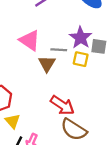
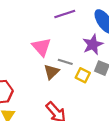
purple star: (81, 38) -> (93, 45), moved

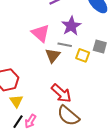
purple star: (93, 45) -> (71, 26), moved

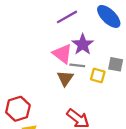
pink triangle: (41, 33) -> (62, 54), moved

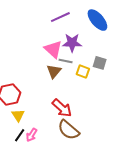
purple star: (83, 44) -> (72, 43), turned 30

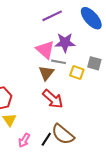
red arrow: (62, 108) -> (53, 99), moved
black line: (20, 135) -> (46, 139), moved

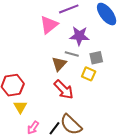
pink triangle: (45, 50) -> (49, 25), moved, turned 36
gray square: (94, 63) -> (96, 58), moved, turned -32
yellow square: (77, 73) -> (89, 74), moved

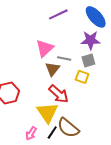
pink triangle: (49, 25) -> (45, 48), moved
purple star: (79, 36) -> (91, 40), moved
yellow triangle: (20, 107) -> (47, 113), moved, size x1.6

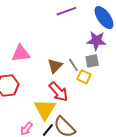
pink triangle: (45, 48) -> (21, 53), moved, turned 30
gray line: (64, 58) -> (73, 65), moved, turned 40

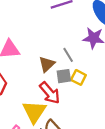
gray square: (92, 61) -> (64, 76), moved
gray line: (73, 65) -> (68, 55), moved

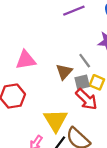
red arrow: (50, 93) -> (86, 99), moved

